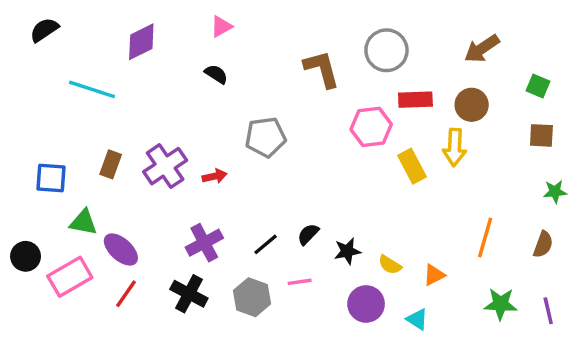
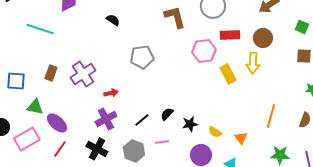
red arrow: (215, 176) -> (111, 93), moved
orange triangle: (434, 275) -> (241, 138), turned -40

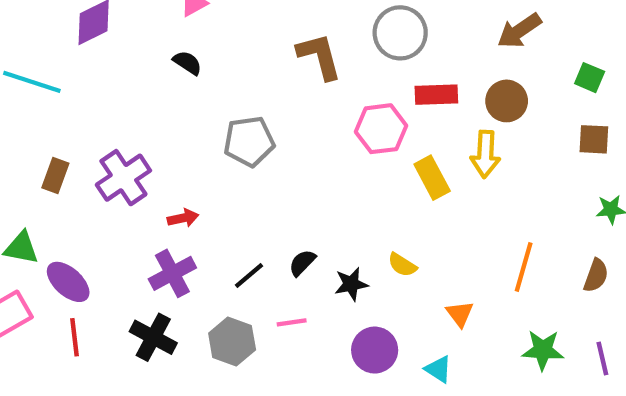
yellow semicircle: (215, 132) -> (402, 265), moved
red line: (60, 149) -> (75, 337), turned -42

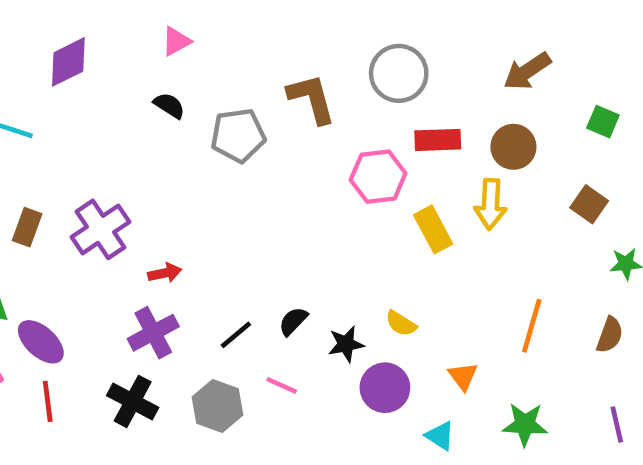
brown square: (594, 139) -> (589, 204), moved, turned 32
gray pentagon: (249, 141) -> (238, 135), moved
pink line: (292, 322) -> (282, 385), turned 32
purple circle: (375, 350) -> (385, 388), moved
green star: (543, 350) -> (525, 424), moved

